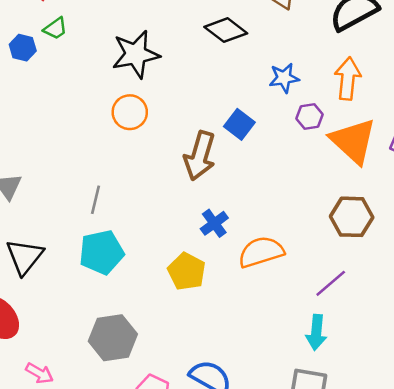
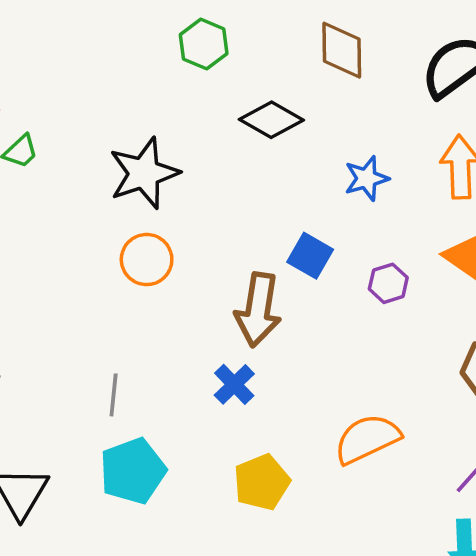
purple hexagon: (309, 116) -> (388, 283), moved
blue cross: (214, 223) -> (234, 384), moved
yellow pentagon: (187, 271) -> (262, 482), turned 30

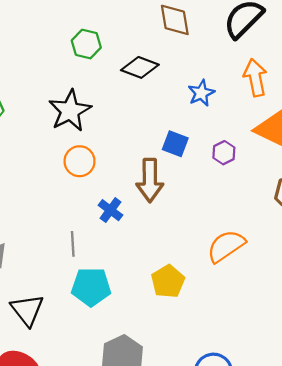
green hexagon: (204, 44) -> (86, 44), moved
blue cross: (234, 384) -> (110, 210), moved
cyan pentagon: (133, 471) -> (91, 287), turned 30

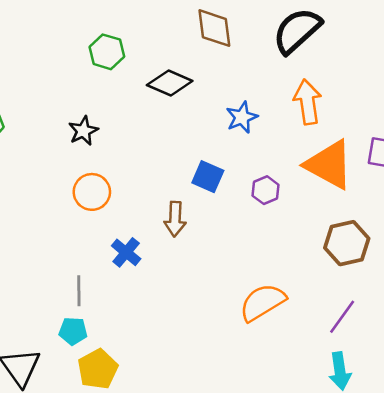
black star: (70, 111) -> (83, 131), size x0.6
brown arrow: (150, 180) -> (175, 219), size x0.7
yellow pentagon: (168, 281) -> (98, 369), moved
cyan pentagon: (91, 287) -> (73, 331), moved, size x0.6

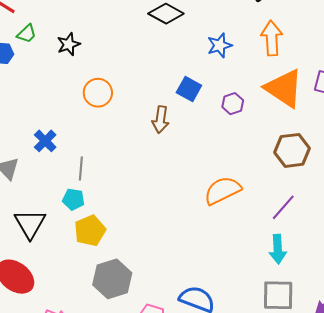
black star: (83, 131) -> (69, 44), moved
blue cross: (126, 252) -> (45, 141), moved

